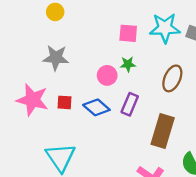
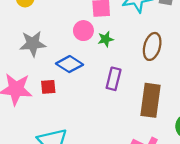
pink circle: (107, 75) -> (83, 31), moved
blue diamond: (96, 107) -> (70, 64), moved

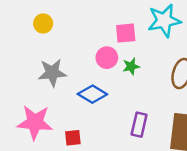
purple rectangle: (114, 79) -> (139, 125), moved
red square: (48, 87) -> (73, 138), moved

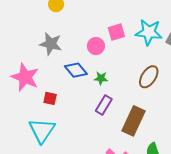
pink square: (126, 33) -> (116, 32), turned -30
green star: (131, 66) -> (101, 78), moved

